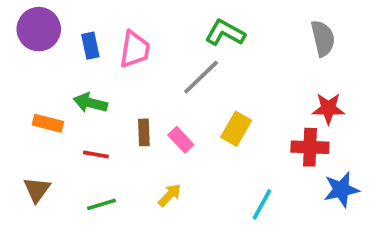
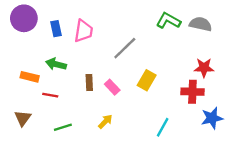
green L-shape: (225, 33) -> (168, 21), moved
gray semicircle: (323, 38) -> (200, 24), turned -65
red line: (96, 155) -> (50, 95), moved

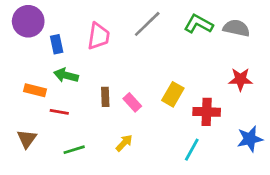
blue rectangle: (56, 29) -> (57, 44), moved
gray line: (125, 48) -> (147, 24), moved
red cross: (192, 92) -> (207, 112), moved

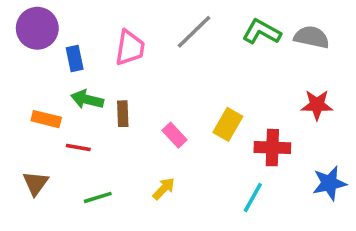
brown rectangle: (105, 97) -> (123, 114), moved

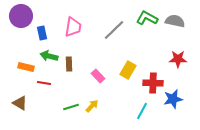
gray line: (194, 32) -> (114, 30), moved
brown triangle: (35, 183) -> (20, 103), turned -35
blue star: (329, 183) -> (173, 99), moved
green line: (98, 197) -> (71, 107), moved

